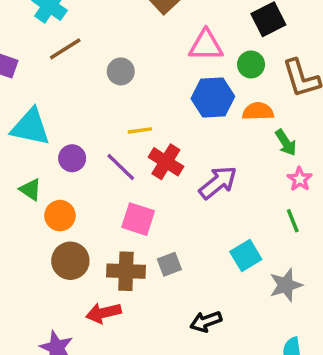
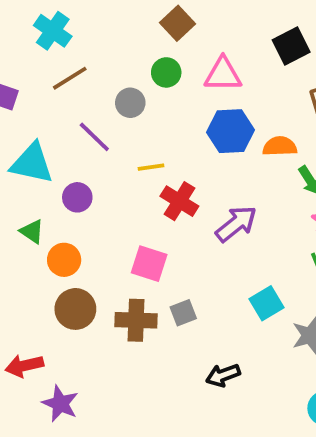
green circle: (251, 64) -> (166, 72), moved
purple line: (121, 167) -> (94, 137), moved
red arrow: (103, 313) -> (24, 366), moved

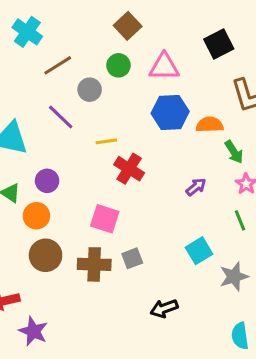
brown line: (70, 78) -> (58, 65), moved
purple circle: (77, 197) -> (47, 181), moved
purple arrow: (236, 224) -> (196, 187), moved, size x0.6

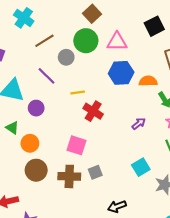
green circle: (118, 65) -> (86, 41), size x1.5
purple circle: (47, 181) -> (36, 108), moved

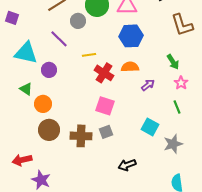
orange semicircle: (148, 81) -> (130, 67), moved
pink square: (77, 145) -> (105, 106), moved
cyan square: (141, 167) -> (150, 127), turned -30

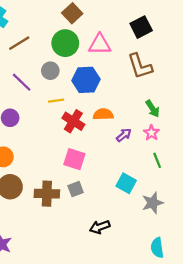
gray circle: (78, 21) -> (50, 71), moved
brown L-shape: (182, 25) -> (140, 66), moved
blue hexagon: (131, 36) -> (86, 80), moved
pink star: (181, 83) -> (151, 133), moved

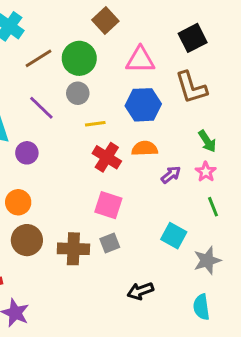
green circle: (65, 43) -> (79, 58), moved
blue hexagon: (86, 80) -> (143, 105), moved
yellow line: (56, 101) -> (95, 124), moved
cyan semicircle: (157, 248) -> (201, 307), moved

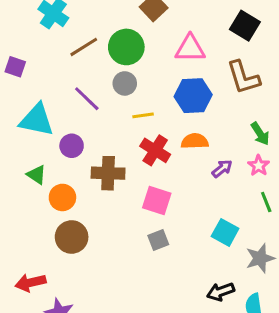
black square: (193, 38) -> (245, 26), turned -32
brown cross: (73, 249) -> (108, 173), moved
black arrow: (140, 291) -> (221, 292), moved

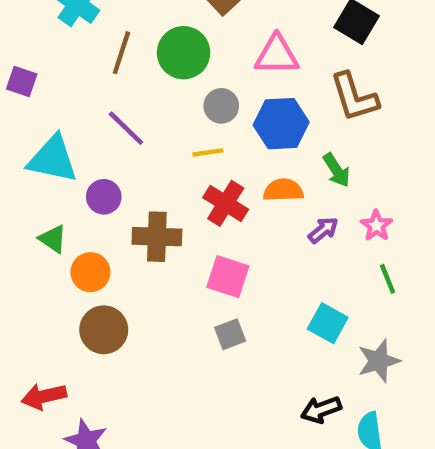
brown line: (84, 47) -> (121, 53), turned -40
gray circle: (125, 83) -> (221, 106), moved
green arrow: (260, 134) -> (337, 170), moved

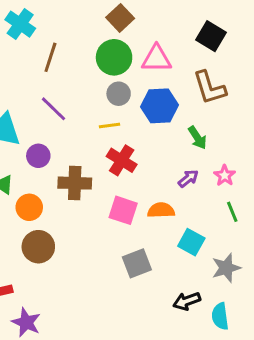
green circle: (184, 53) -> (114, 57), moved
orange semicircle: (283, 190) -> (161, 210), moved
gray square: (230, 334) -> (137, 263), moved, size x1.4

